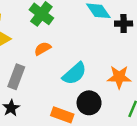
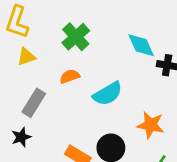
cyan semicircle: (74, 74) -> (108, 94), moved

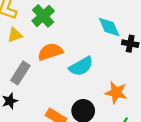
green cross: (76, 37) -> (43, 16), moved
orange semicircle: (70, 76) -> (50, 52), size x1.5

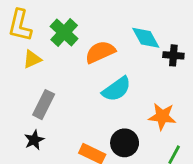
orange semicircle: (50, 52) -> (100, 52), moved

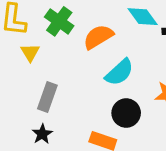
yellow triangle: (32, 59) -> (30, 52), turned -30
black circle: (125, 143) -> (126, 113), moved

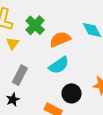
cyan semicircle: (119, 72) -> (59, 65), moved

